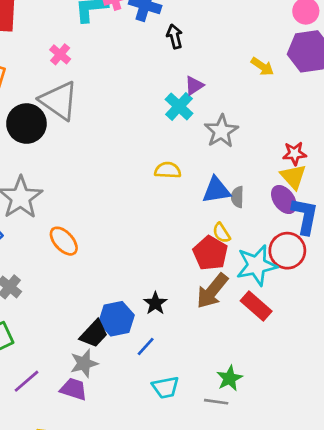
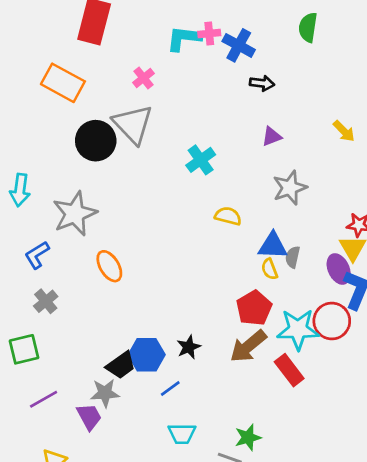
black arrow: (175, 36) -> (262, 83), turned 100
cyan cross: (179, 106) -> (201, 160), moved
yellow semicircle: (221, 233) -> (270, 269), moved
purple trapezoid: (74, 389) -> (89, 417), turned 32

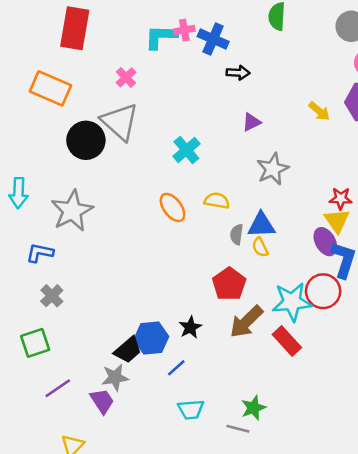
blue L-shape: (37, 255) -> (40, 253), turned 48
gray semicircle: (293, 257) -> (237, 234), moved
orange ellipse: (109, 266) -> (173, 207), moved
red pentagon: (254, 308) -> (229, 284), moved

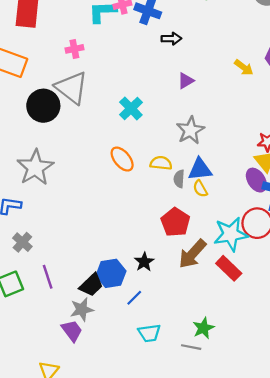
pink cross: (126, 77) -> (74, 49), turned 36
gray star: (273, 169) -> (190, 130), moved
yellow semicircle: (217, 201) -> (161, 163), moved
purple line: (58, 388) -> (48, 277), moved, turned -70

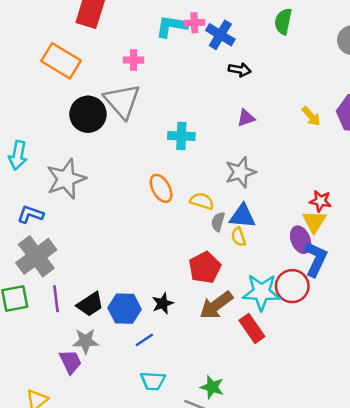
cyan cross: (131, 108) -> (181, 136), turned 35
gray cross: (22, 242) -> (36, 256), size x1.8
black trapezoid: (91, 285) -> (90, 304), moved
green star: (203, 328) -> (212, 387), turned 30

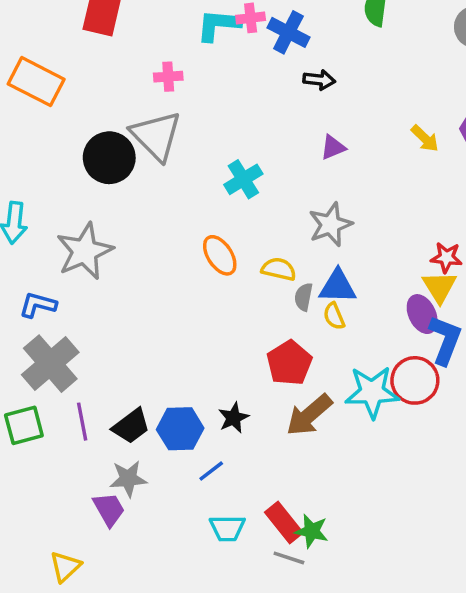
orange rectangle: (61, 61) -> (36, 82), moved
cyan cross: (181, 136) -> (243, 179), turned -30
red rectangle: (252, 328) -> (284, 523), moved

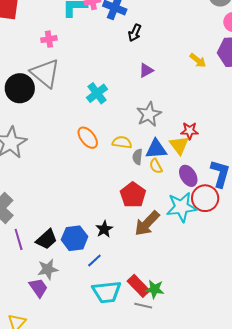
black arrow: (319, 80) -> (135, 33), turned 114
red star: (446, 257) -> (190, 131), moved
yellow triangle: (439, 287) -> (179, 145), moved
purple ellipse: (422, 314) -> (188, 176), moved
cyan trapezoid: (227, 528) -> (107, 292), size x1.4

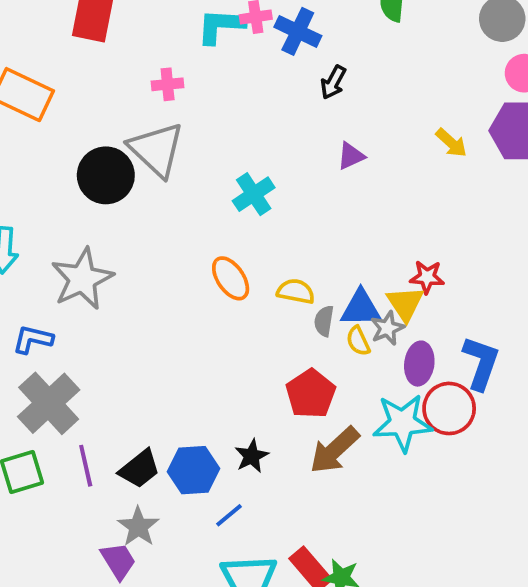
gray star: (149, 114) -> (387, 328), moved, size x0.7
purple ellipse: (188, 176) -> (419, 364), turned 35
gray star: (48, 269) -> (138, 527), turned -30

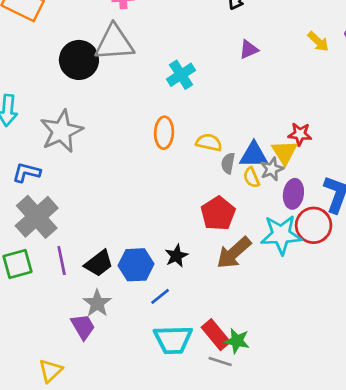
gray triangle: (156, 150) -> (114, 43), turned -48
orange ellipse: (231, 278) -> (164, 133), turned 36

